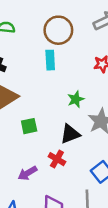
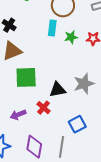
green star: (76, 99) -> (71, 37), moved
green square: (29, 126) -> (26, 77), size x1.6

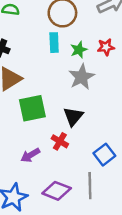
gray star: (84, 84) -> (82, 77), moved
black triangle: (58, 90) -> (73, 117), turned -30
purple diamond: (34, 147) -> (57, 191), turned -70

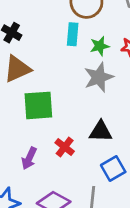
black triangle: (73, 117) -> (101, 131), moved, turned 45
purple arrow: (30, 155) -> (29, 158), turned -42

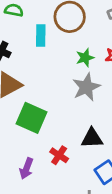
cyan rectangle: (73, 34) -> (41, 36), moved
green square: (38, 105) -> (31, 118), turned 32

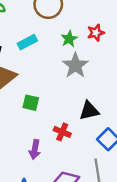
cyan rectangle: (41, 36) -> (27, 42), moved, turned 72
green square: (31, 118) -> (31, 103), size x0.6

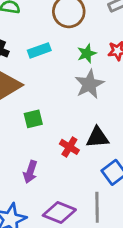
green square: (31, 103) -> (33, 119), turned -35
red cross: (62, 132) -> (69, 147), moved

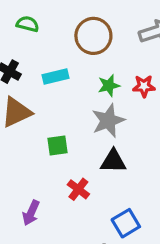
green square: (33, 119) -> (58, 145), moved
black triangle: (97, 137) -> (113, 161), moved

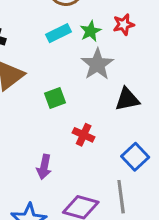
cyan rectangle: (55, 77) -> (59, 33), moved
black triangle: (113, 161) -> (127, 99), moved

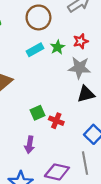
gray star: (97, 64) -> (79, 68), moved, turned -30
green square: (55, 98) -> (38, 113), moved

